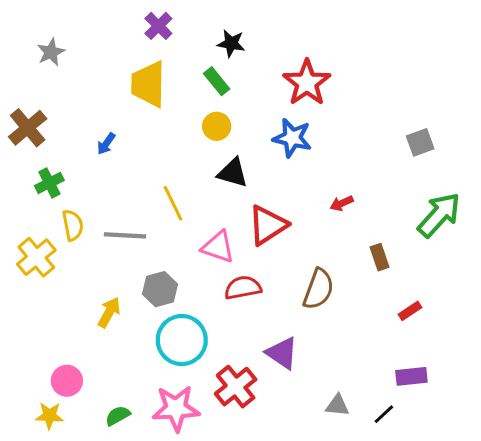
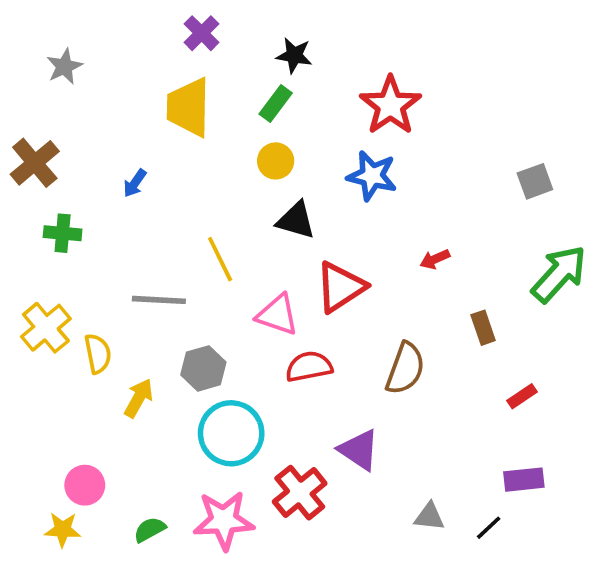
green rectangle: (217, 81) -> (276, 104), turned 76
green cross: (49, 183) -> (63, 233), turned 32
yellow semicircle: (73, 225) -> (98, 354), moved

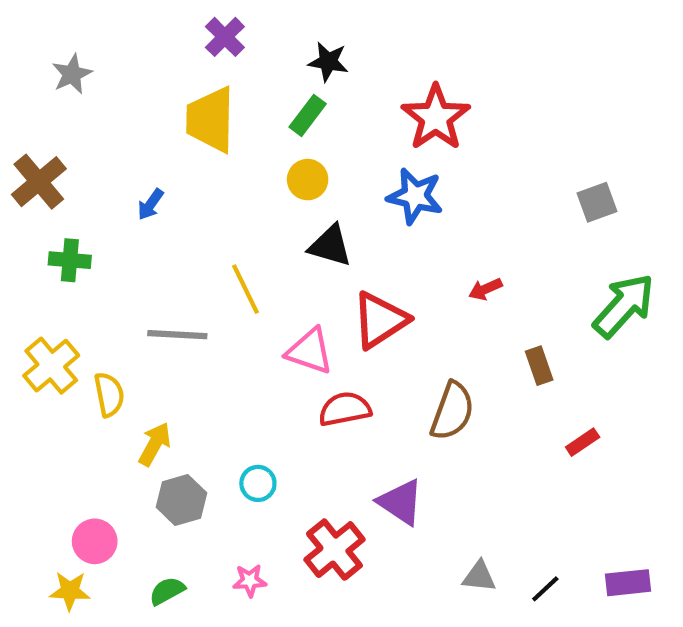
gray hexagon: (203, 368) -> (181, 500), moved
cyan circle: (231, 433) -> (258, 483), size x0.5
purple rectangle: (524, 480) -> (628, 583), moved
pink star: (224, 520) -> (250, 581), size x0.5

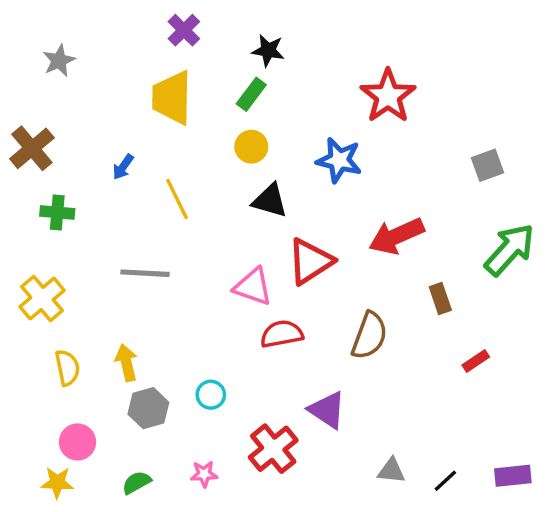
red star: (436, 118) -> (388, 96), moved
yellow line: (246, 289) -> (177, 199), moved
red arrow: (485, 289) -> (396, 236), size x2.0
yellow semicircle: (109, 395) -> (67, 368), moved
yellow arrow: (155, 444) -> (126, 363), turned -42

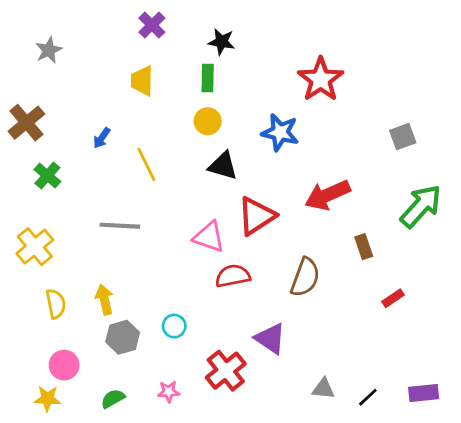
green rectangle: (251, 94) -> (208, 78), turned -36
yellow trapezoid: (172, 98) -> (142, 81), size x0.7
green cross: (57, 212) -> (47, 176), turned 36

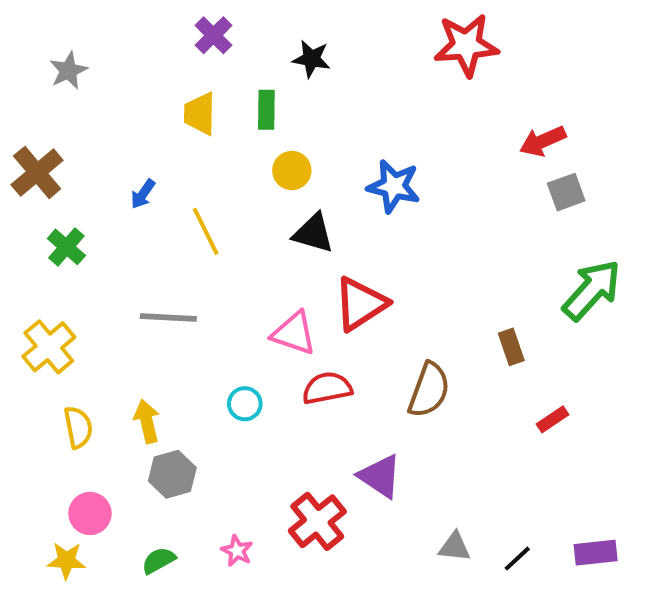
green rectangle: (208, 78) -> (266, 110), moved
red star: (321, 79) -> (466, 45), moved, turned 30
red arrow: (327, 195) -> (543, 141), moved, size x0.7
cyan circle: (174, 326) -> (245, 404), moved
pink star: (169, 392) -> (237, 551), turned 30

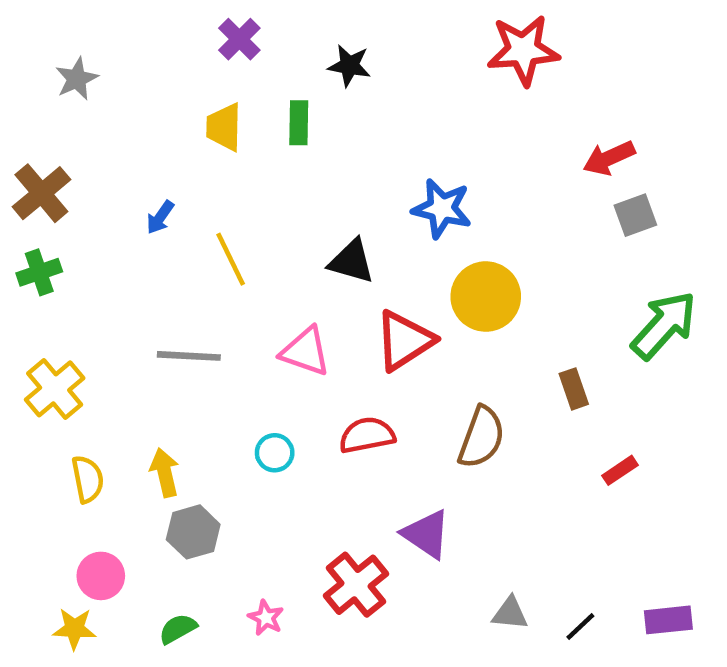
yellow circle: (292, 171) -> (486, 297), moved, size x1.6
green cross: (66, 247) -> (39, 272), moved, turned 30
pink triangle: (294, 333) -> (305, 352), moved

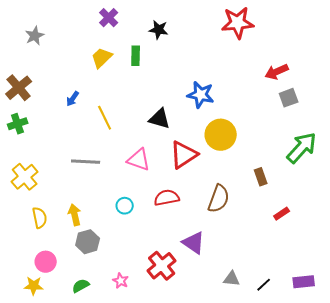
yellow trapezoid: (224, 127) -> (102, 58), turned 45

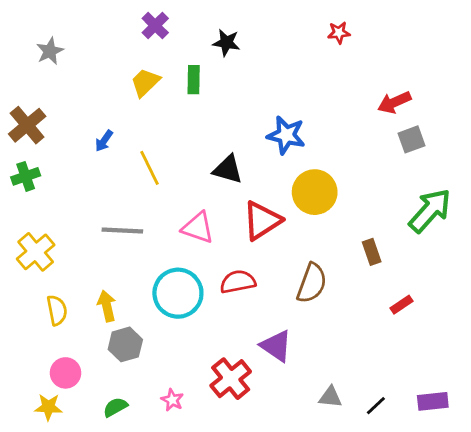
red star: (238, 23) -> (339, 33), size x0.5
cyan circle: (125, 206) -> (178, 293), size x2.0

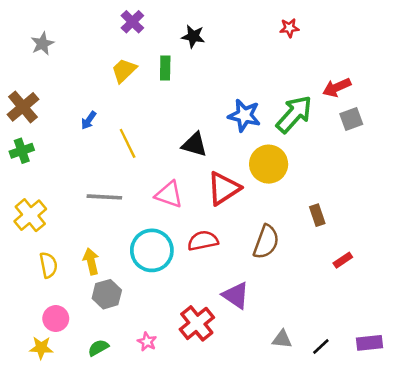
green arrow: (430, 211) -> (294, 114), moved

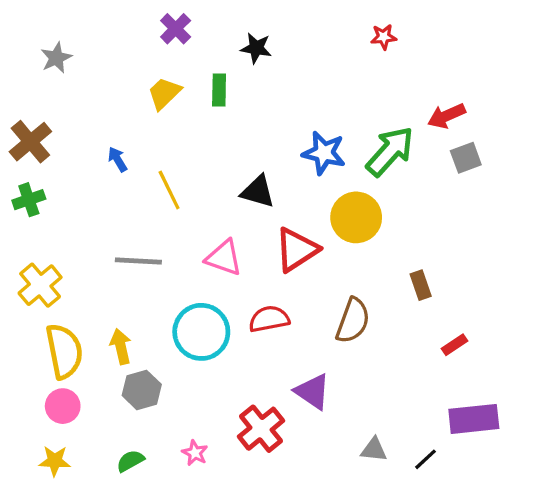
blue arrow: (89, 120) -> (117, 159), turned 114
yellow semicircle: (48, 265) -> (64, 351), size x1.6
pink circle: (56, 319) -> (63, 406), moved
purple rectangle: (370, 343) -> (474, 419), moved, size x1.4

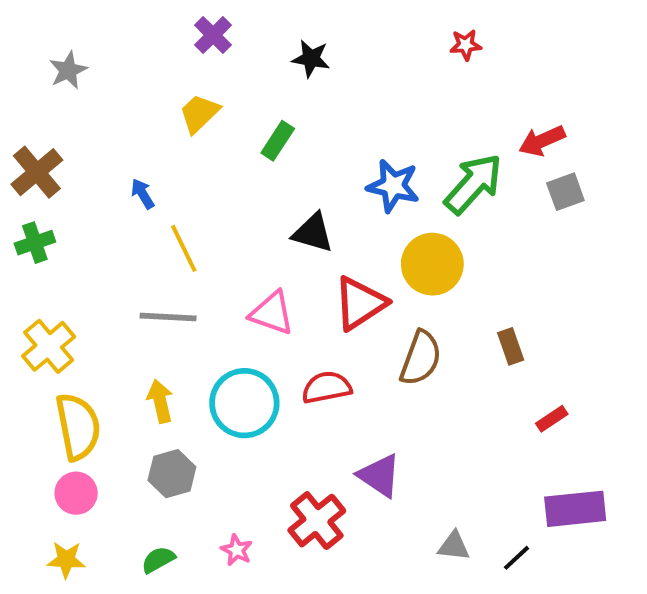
green rectangle: (219, 90) -> (278, 141), moved, turned 32
yellow line: (169, 190) -> (184, 248), moved
brown semicircle: (353, 321) -> (421, 358), moved
yellow arrow: (121, 346) -> (160, 401), moved

